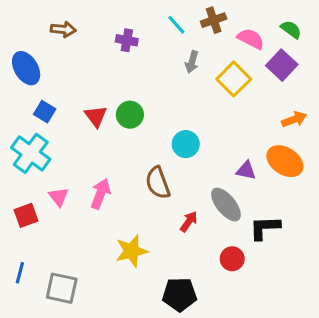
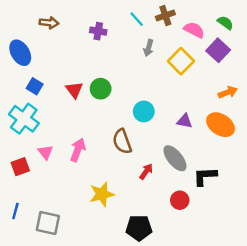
purple triangle: (246, 170) -> (185, 121), moved

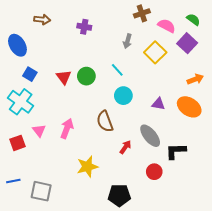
cyan line: (137, 19) -> (117, 70), moved
blue line: (15, 211) -> (13, 181), turned 64

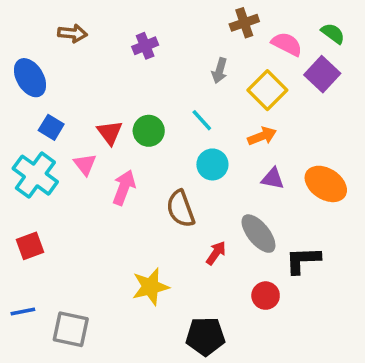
purple cross: (84, 27) -> (145, 46), turned -32
orange arrow: (195, 79) -> (262, 136), moved
pink arrow: (67, 129) -> (124, 187), moved
pink triangle: (39, 131) -> (85, 164), moved

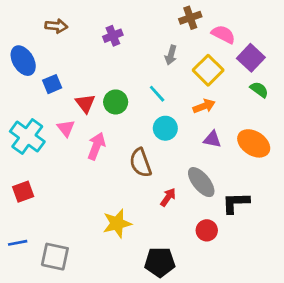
green semicircle: (333, 33) -> (259, 90), moved
blue square: (51, 127) -> (52, 84), moved, turned 36

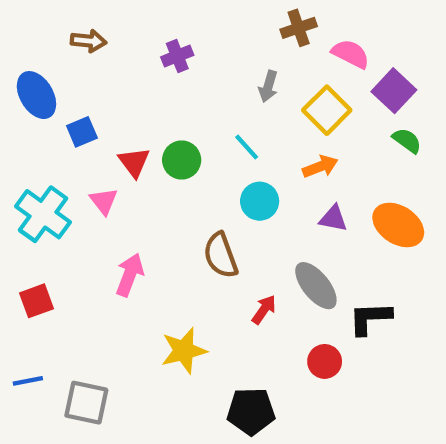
pink arrow: (96, 146) -> (130, 275), moved

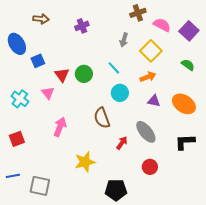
purple square: (394, 91) -> (189, 31), moved
cyan cross: (43, 214) -> (20, 99), size x0.7
black L-shape: (370, 318) -> (185, 142), moved

